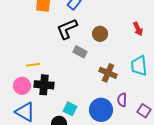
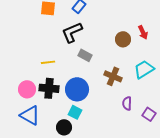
brown circle: (100, 34) -> (123, 39), moved
yellow line: (33, 65) -> (48, 62), moved
cyan trapezoid: (139, 66) -> (144, 69), turned 65
blue circle: (101, 110) -> (77, 89), moved

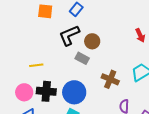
brown circle: (123, 39) -> (92, 41), moved
yellow line: (48, 62) -> (36, 65), moved

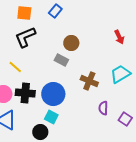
black L-shape: (69, 35) -> (25, 37), moved
yellow line: (36, 65) -> (15, 67), turned 48

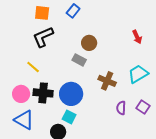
purple square: (125, 119) -> (143, 107), moved

